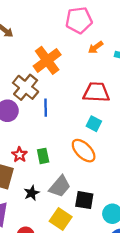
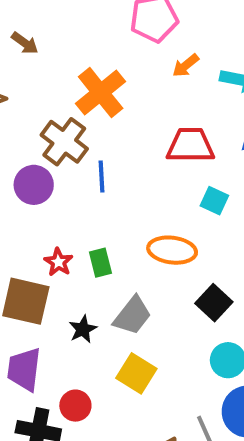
cyan square: (94, 124) -> (214, 201), moved
orange ellipse: (84, 151) -> (172, 250), turned -35
black square: (84, 200) -> (214, 303), moved, turned 36

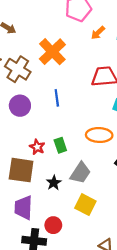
brown cross: (64, 142) -> (18, 69), moved

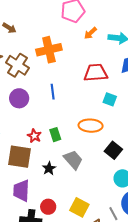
orange cross: (52, 52) -> (49, 50), turned 30
gray trapezoid: (80, 173) -> (73, 160), turned -75
yellow square: (85, 205) -> (79, 207), moved

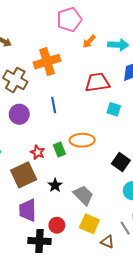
orange ellipse: (91, 126) -> (82, 140), moved
brown square: (20, 157) -> (24, 175), turned -30
gray trapezoid: (73, 160) -> (83, 195), moved

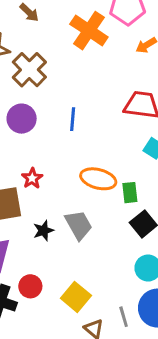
orange cross: (47, 62) -> (89, 31), moved, turned 35
green rectangle: (59, 150) -> (130, 193), moved
gray trapezoid: (83, 195) -> (79, 225), moved

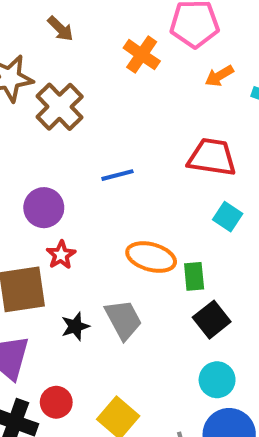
orange cross: (89, 31) -> (142, 55), size x0.7
purple circle: (22, 119) -> (44, 208), moved
blue line: (73, 119) -> (117, 175), turned 70

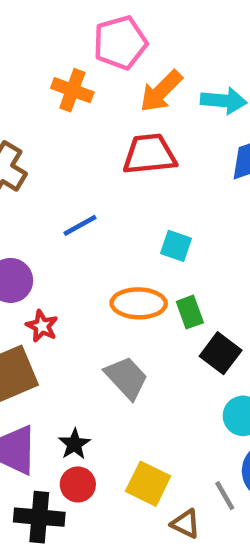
orange arrow: (219, 76) -> (161, 91), size x1.5
red trapezoid: (212, 157) -> (149, 154), moved
cyan square: (228, 217) -> (176, 246), moved
black star: (75, 326) -> (74, 444), moved

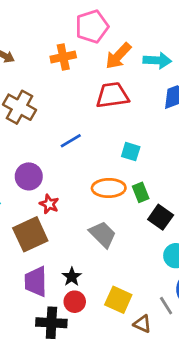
orange cross: (72, 90) -> (63, 57), turned -30

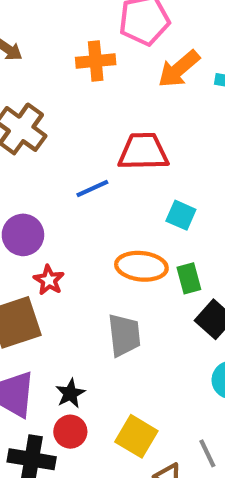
red trapezoid: (112, 95) -> (143, 152), moved
gray trapezoid: (103, 234) -> (124, 335), turned 32

